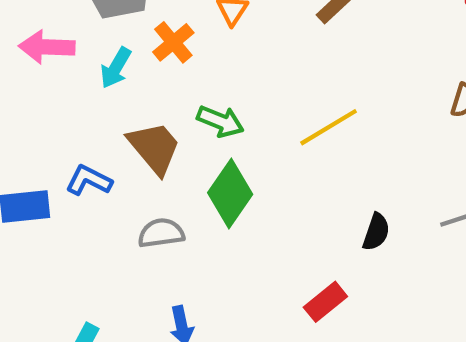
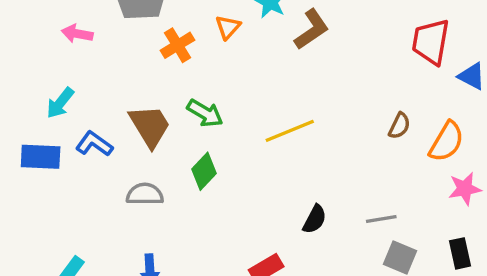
pink arrow: (47, 47) -> (77, 34), size x0.7
cyan arrow: (116, 68) -> (60, 103), moved
green diamond: (230, 193) -> (204, 171), size x0.7

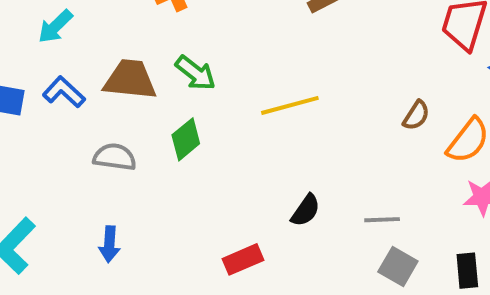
cyan arrow: (60, 103) -> (55, 26), moved
brown trapezoid: (150, 126) -> (130, 80), turned -60

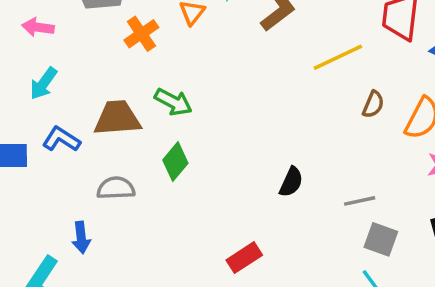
yellow line: (290, 105) -> (338, 57), moved
black semicircle: (306, 210) -> (291, 182), moved
blue arrow: (109, 244) -> (81, 237), moved

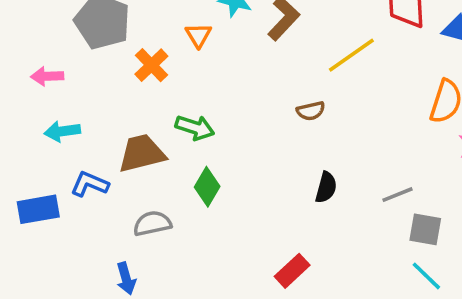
cyan arrow: (43, 83) -> (62, 131), turned 56
brown semicircle: (373, 104) -> (311, 111), moved, turned 64

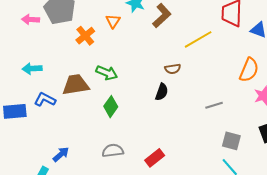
pink arrow: (47, 76) -> (31, 20), moved
black semicircle: (326, 187) -> (162, 92), moved
gray line: (398, 195) -> (214, 105), moved
gray semicircle: (152, 223) -> (113, 151), moved
blue arrow: (126, 278) -> (61, 154), turned -120

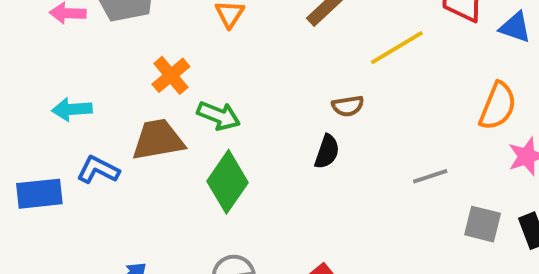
orange cross: (85, 36) -> (171, 75), moved
green diamond: (111, 107) -> (228, 182), size x1.4
gray square: (231, 141) -> (483, 224), moved

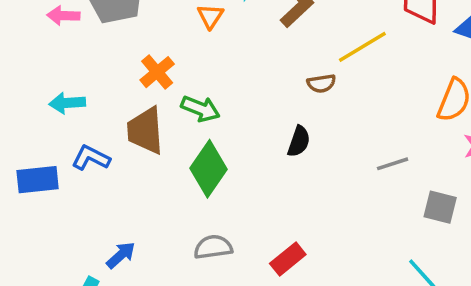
brown semicircle: (348, 106) -> (321, 83), moved
brown trapezoid: (158, 140) -> (145, 131), turned -84

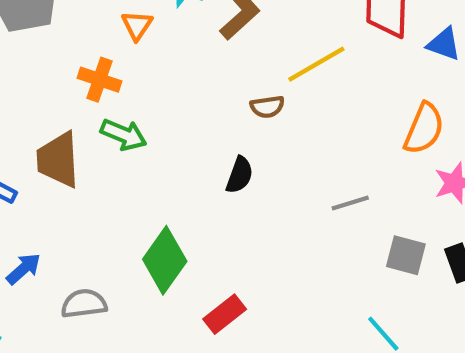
orange cross: (157, 72) -> (100, 80), moved, turned -32
green diamond: (208, 169) -> (165, 260), moved
gray semicircle: (213, 247) -> (84, 304), moved
blue arrow: (121, 255) -> (23, 269), moved

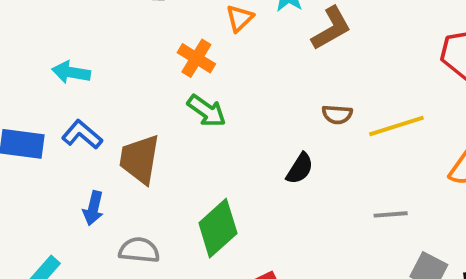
yellow line: (316, 64) -> (396, 126), moved
brown trapezoid: (58, 160) -> (140, 159), moved
blue arrow: (23, 269) -> (93, 208), turned 132

